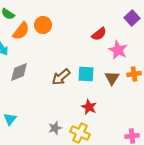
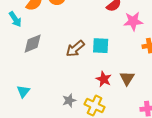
pink star: (118, 50) -> (133, 21), turned -30
brown triangle: (112, 78) -> (127, 78), moved

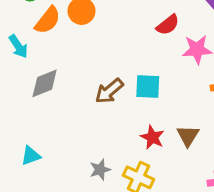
cyan triangle: (23, 91) -> (31, 156), turned 32

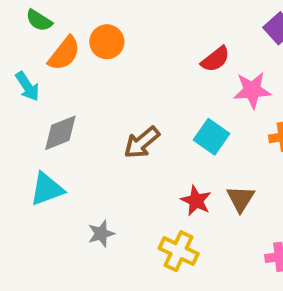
cyan square: (148, 86) -> (212, 137), moved, turned 32
cyan triangle: (31, 156) -> (47, 189), moved, size x1.4
gray star: (100, 170) -> (101, 234), moved

